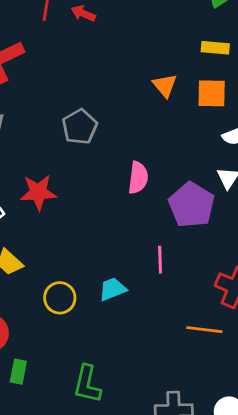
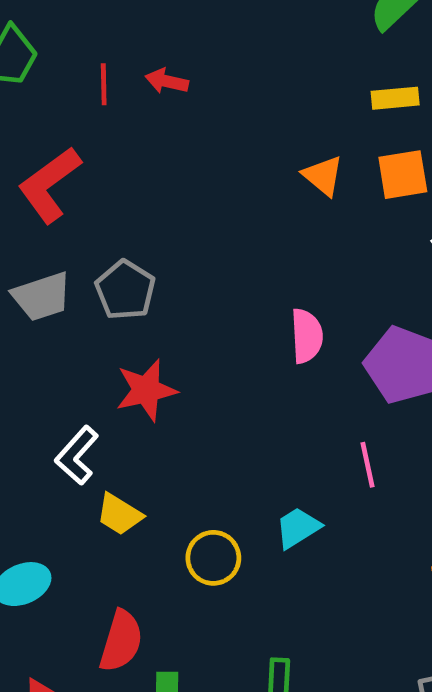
gray pentagon: (80, 127) -> (125, 290), moved

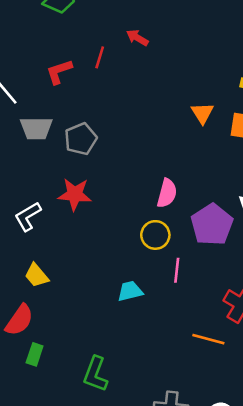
red line: (104, 84) -> (100, 57), moved
red L-shape: (49, 185) -> (59, 72), size x0.7
yellow trapezoid: (119, 514) -> (37, 275), moved
yellow circle: (213, 558) -> (155, 235), moved

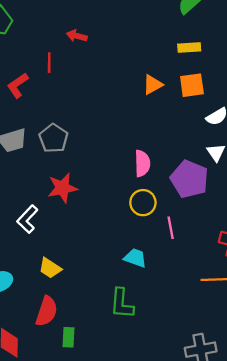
orange triangle: (202, 113) -> (153, 85), turned 50
cyan trapezoid: (130, 291) -> (135, 258), turned 50
green L-shape: (95, 374) -> (122, 304), moved

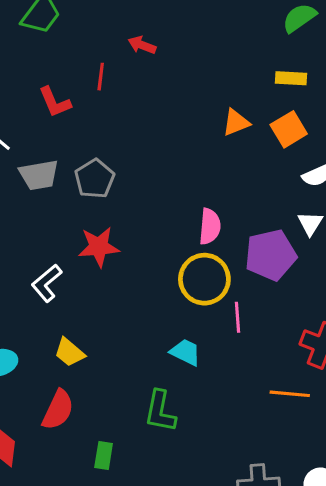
red L-shape: (18, 85) -> (55, 102), turned -85
orange square: (192, 85) -> (289, 129), turned -30
purple pentagon: (189, 179) -> (271, 255), turned 30
yellow circle: (143, 203) -> (204, 279), size x1.4
green rectangle: (69, 337) -> (104, 456), moved

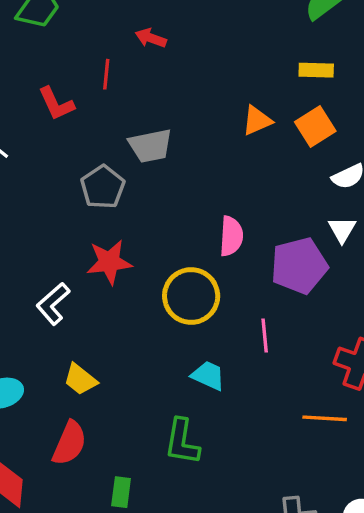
gray trapezoid: (39, 175) -> (150, 146), moved
yellow circle: (204, 279) -> (191, 296), moved

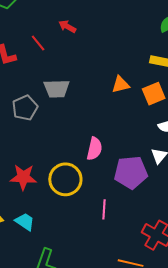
red line: (106, 74) -> (38, 43), turned -54
red star: (109, 262) -> (23, 177), moved
cyan trapezoid: (208, 376) -> (25, 222), moved

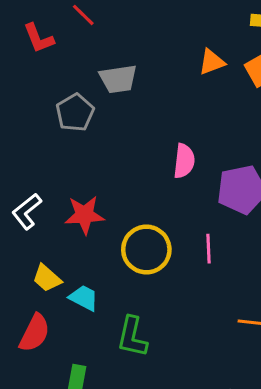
yellow circle: (65, 179) -> (146, 249), moved
cyan trapezoid: (25, 222) -> (84, 298), moved

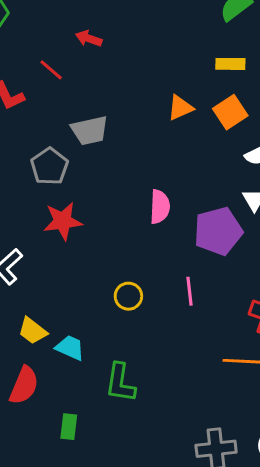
red star: (84, 215) -> (63, 221), moved
yellow circle: (146, 249) -> (128, 296), size x0.6

